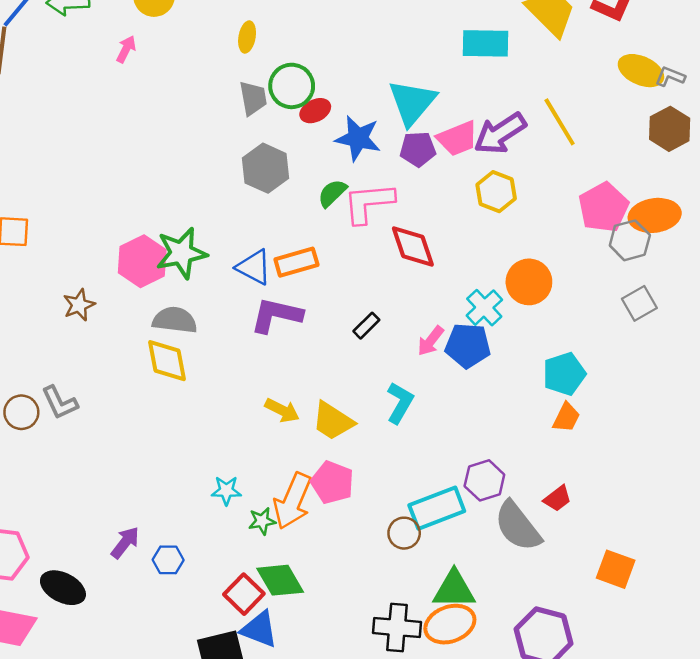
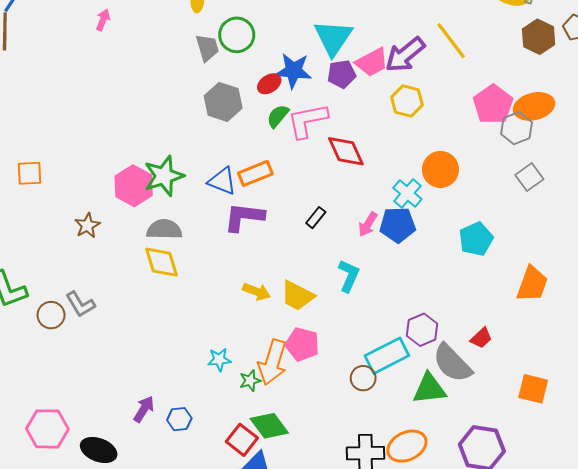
red ellipse: (315, 111) -> (269, 84), moved
orange trapezoid: (566, 417) -> (532, 284), moved, size x1.5
green triangle: (454, 589) -> (429, 389), moved

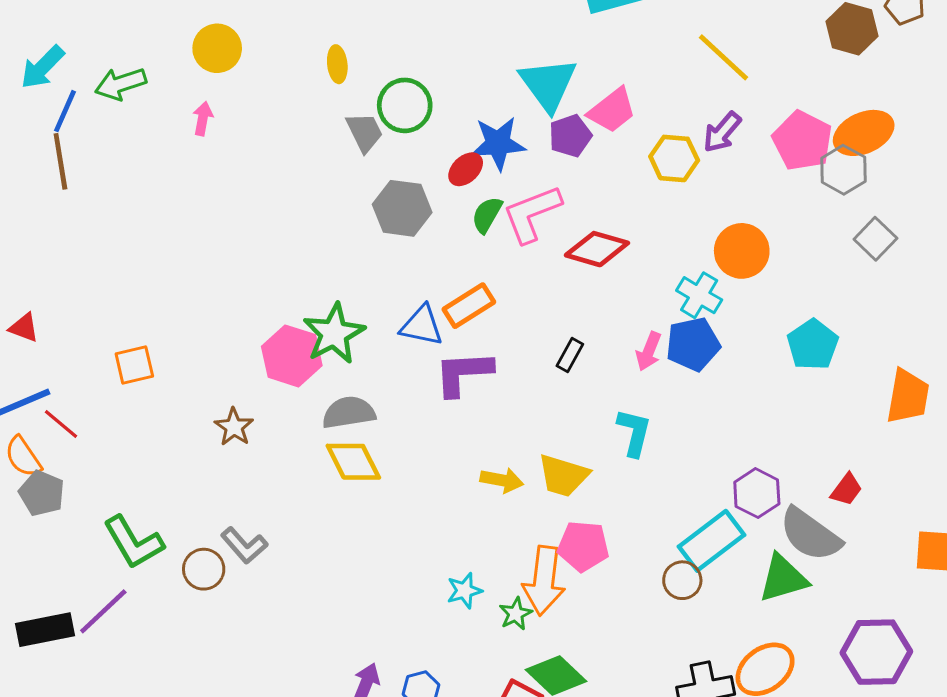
purple arrow: (405, 55) -> (722, 132), moved, size x0.7
red diamond: (346, 151) -> (597, 249), turned -39

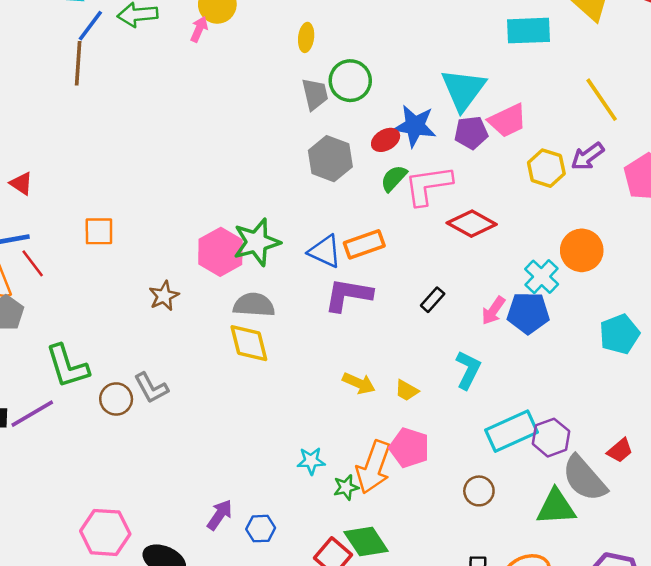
pink arrow: (203, 119) -> (199, 29), moved
yellow trapezoid: (563, 476) -> (407, 390), size x0.6
cyan rectangle: (712, 541) -> (512, 431), moved

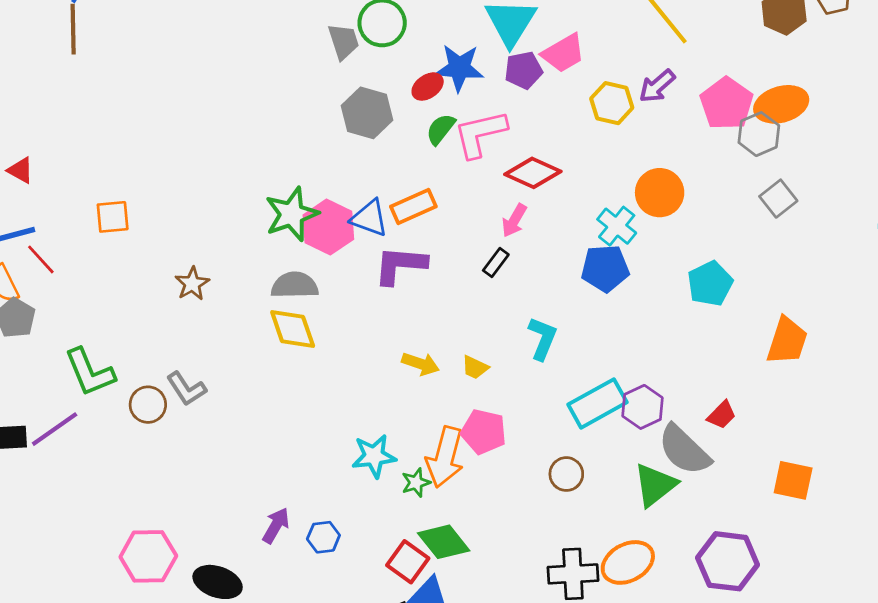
pink hexagon: (220, 252) -> (328, 227), moved
pink arrow: (493, 311) -> (514, 220), moved
cyan star: (311, 461) -> (374, 456), size x1.4
green triangle: (556, 507) -> (655, 485), turned -30

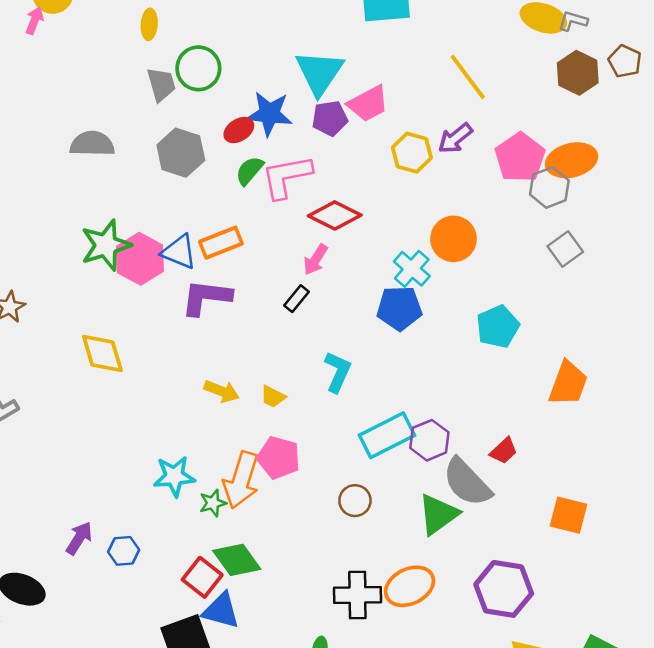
gray semicircle: (295, 285) -> (92, 144), moved

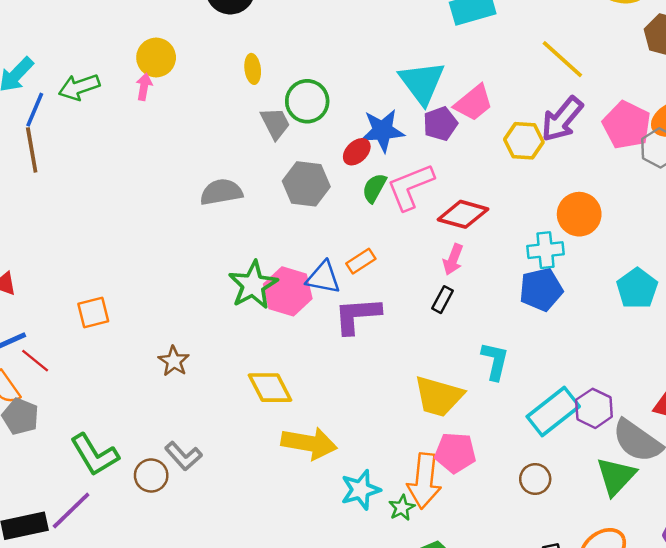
purple arrow: (455, 138) -> (562, 119), size x1.4
orange rectangle: (221, 243) -> (361, 261), size x0.7
cyan cross: (412, 269) -> (546, 250), turned -36
yellow arrow: (222, 391) -> (309, 443), moved, size x1.6
yellow trapezoid: (273, 397) -> (439, 396), size x2.0

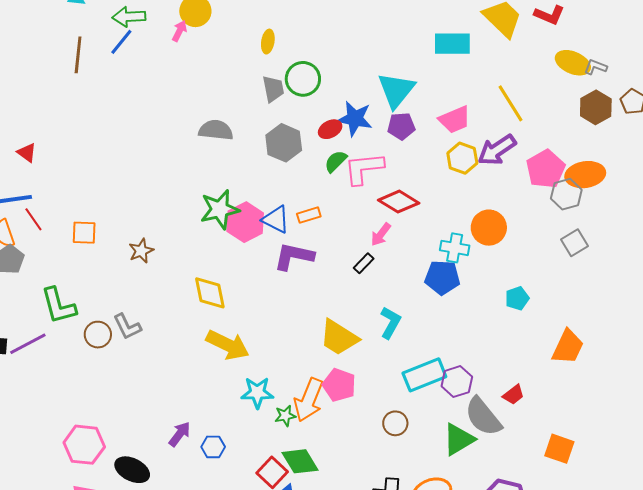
pink trapezoid: (474, 103) -> (455, 120), moved
blue line: (35, 110) -> (121, 42), moved
cyan pentagon: (637, 289) -> (517, 298), size x0.7
orange square: (93, 312) -> (84, 233), moved

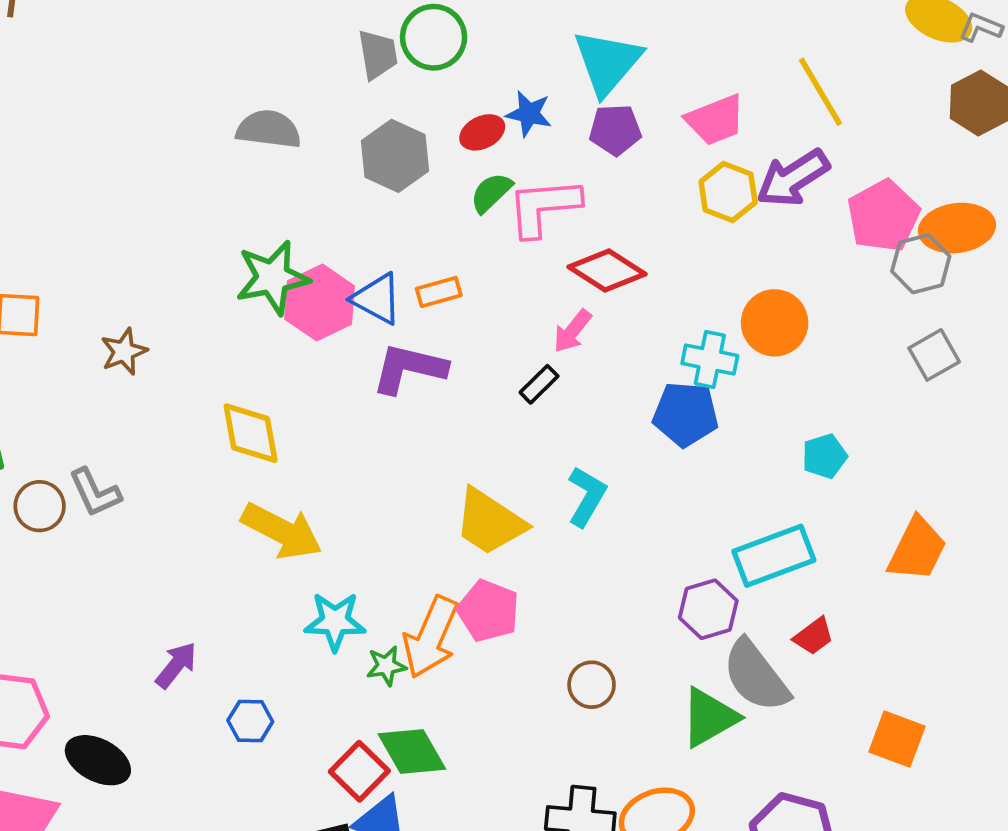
blue star: (355, 119) -> (529, 114), size x0.7
cyan rectangle: (424, 375) -> (774, 556), moved
purple arrow: (180, 434) -> (176, 665), moved

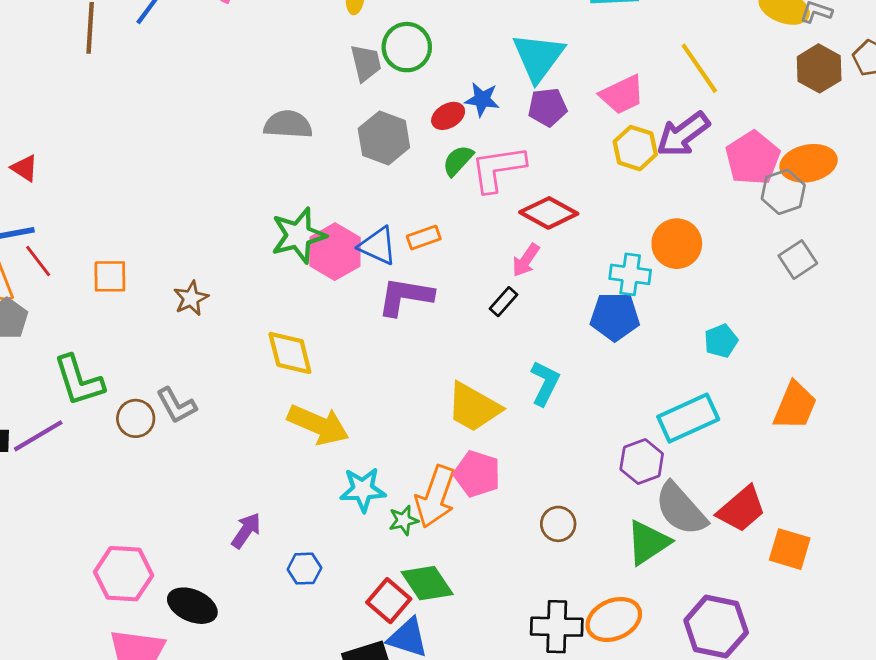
red trapezoid: (814, 636) -> (741, 509), moved, size x1.6

